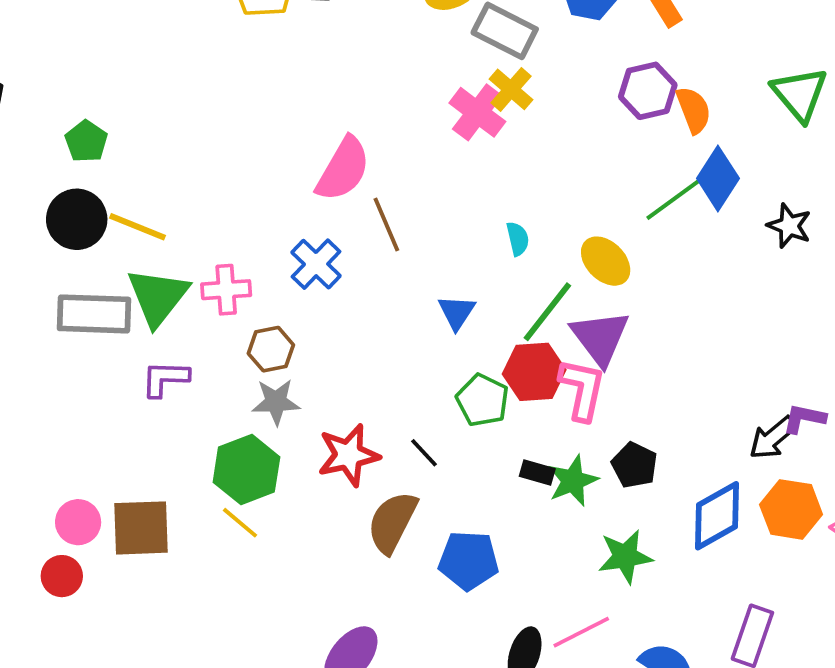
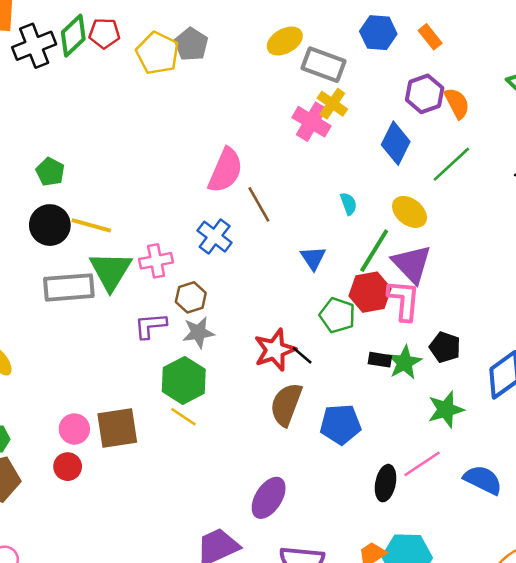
blue diamond: (718, 178) -> (396, 143), moved
purple L-shape: (165, 379) -> (150, 326), moved
red star: (348, 455) -> (275, 350), moved

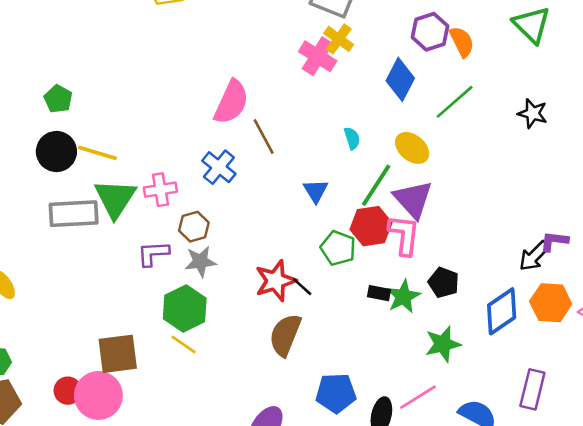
blue pentagon: (340, 424) -> (336, 393), moved
pink circle: (74, 429) -> (98, 395), moved, size x1.6

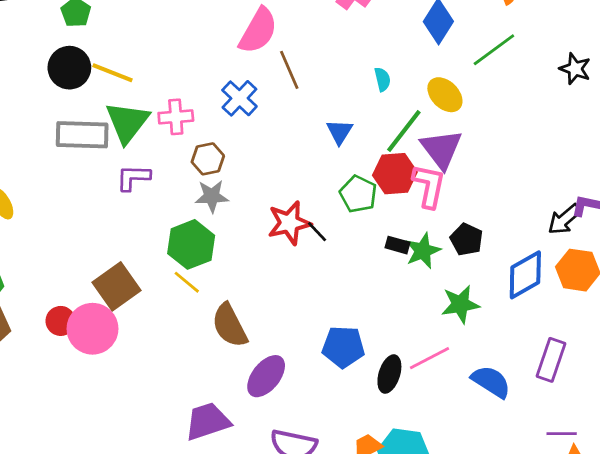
purple L-shape: (153, 254) -> (133, 178), moved
brown semicircle: (285, 335) -> (230, 325), moved, turned -54
brown square: (118, 354) -> (117, 286), turned -33

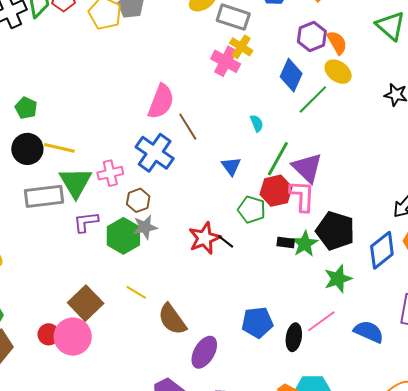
green line: (494, 50) -> (313, 99), moved
yellow ellipse: (445, 95) -> (338, 72), moved
blue cross: (239, 98) -> (155, 153), size x1.4
black pentagon: (466, 239) -> (335, 231), size x1.6
green hexagon: (191, 244) -> (123, 236), moved

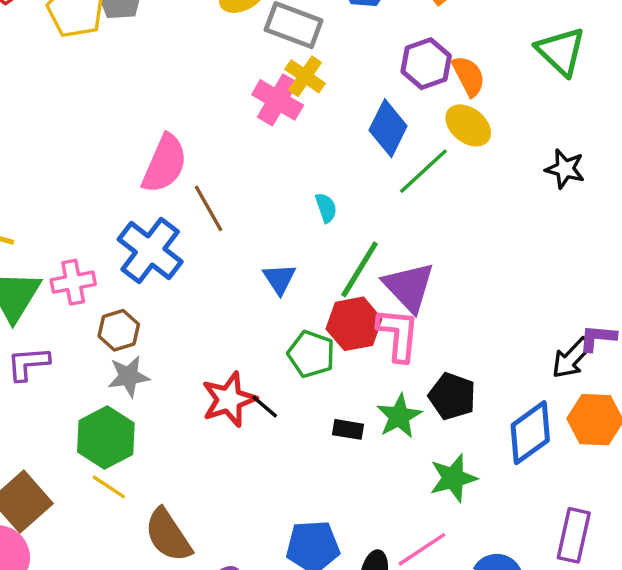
black pentagon: (335, 231) -> (452, 396), size x0.7
green hexagon: (123, 236) -> (106, 438), moved
black rectangle: (286, 242) -> (348, 429), moved

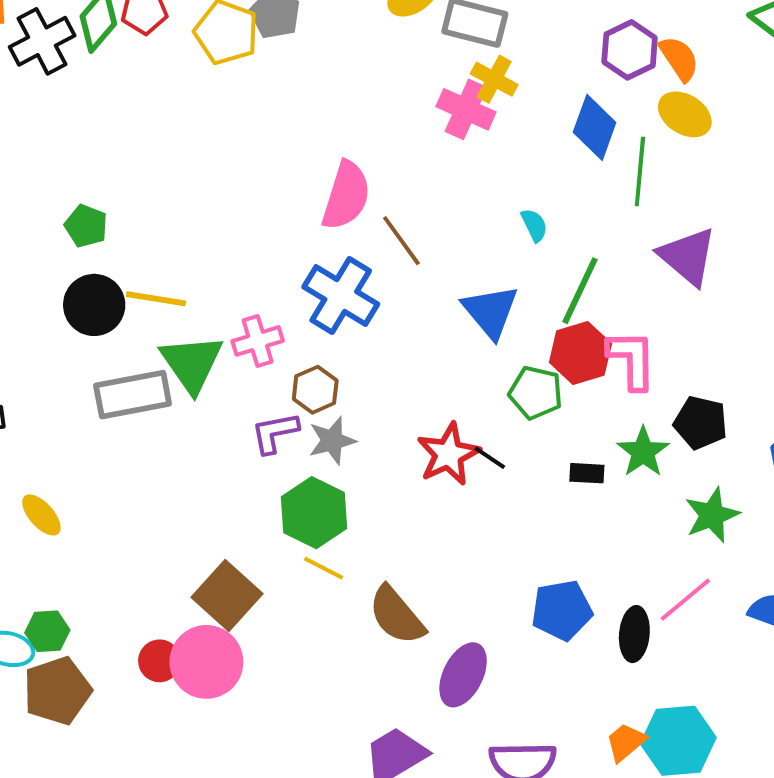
green line: (423, 171) -> (640, 172), turned -36
blue triangle: (279, 279) -> (490, 311), size x1.5
purple triangle: (409, 287) -> (688, 256), moved
purple L-shape: (28, 364) -> (275, 433), moved

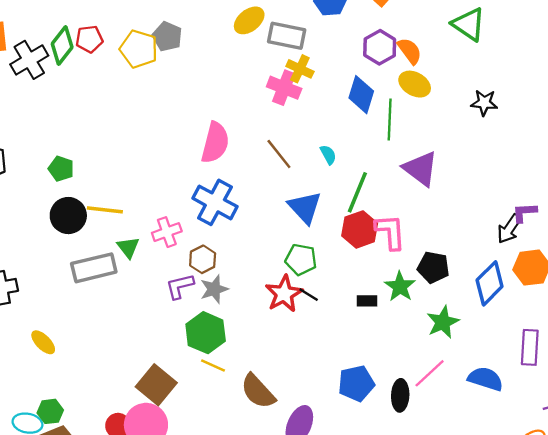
brown line: (401, 241) -> (279, 154), moved
green triangle: (192, 363) -> (128, 247), size x0.6
green pentagon: (536, 393) -> (301, 260), moved

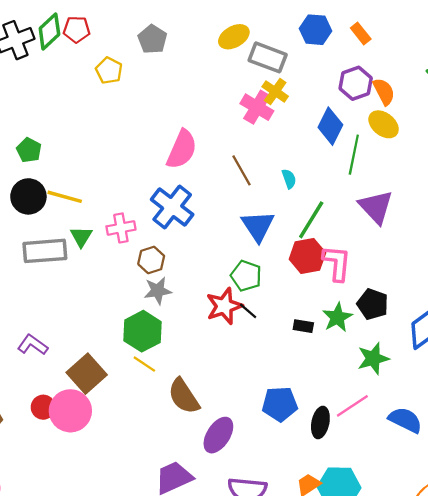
yellow pentagon: (139, 49) -> (109, 71), moved, size x0.7
purple L-shape: (180, 286) -> (33, 345), moved, turned 40

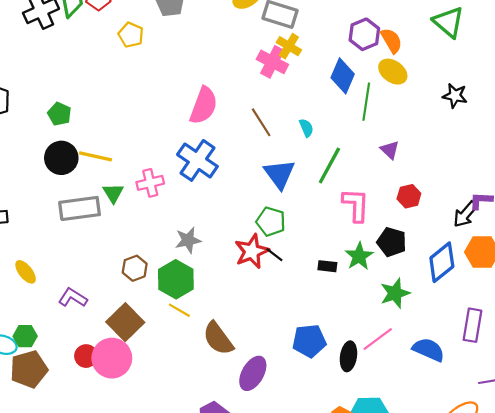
purple triangle: (376, 207) -> (390, 150), size x0.6
red hexagon: (307, 256) -> (409, 196), moved, size x0.7
brown hexagon: (151, 260) -> (135, 268), moved

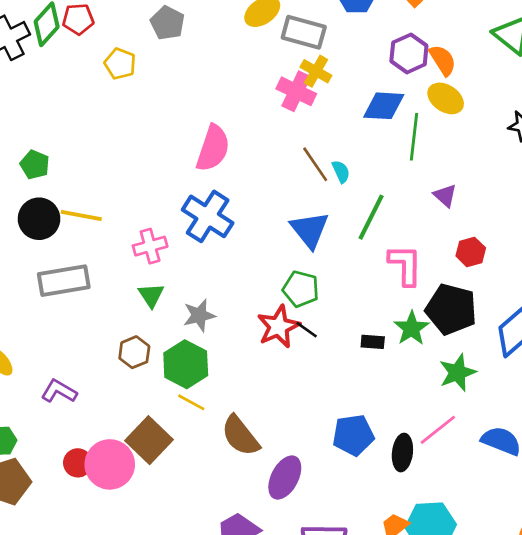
blue diamond: (343, 76) -> (384, 106), turned 72
brown line: (261, 122) -> (315, 164), moved
green triangle: (113, 193) -> (151, 295), moved
black pentagon: (392, 242) -> (451, 309), size x1.4
brown square: (125, 322) -> (149, 440), moved

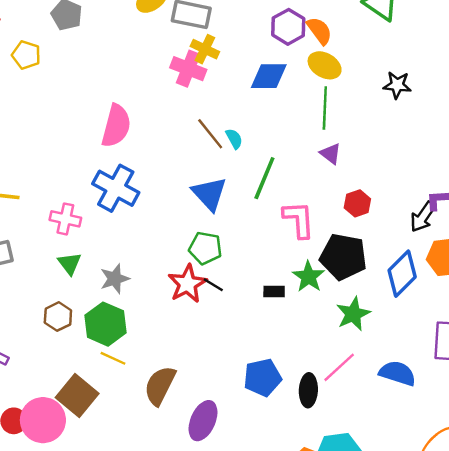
green line: (414, 137) -> (325, 108), moved
pink cross: (150, 246) -> (65, 219), turned 32
brown semicircle: (240, 436) -> (160, 386), turned 69

